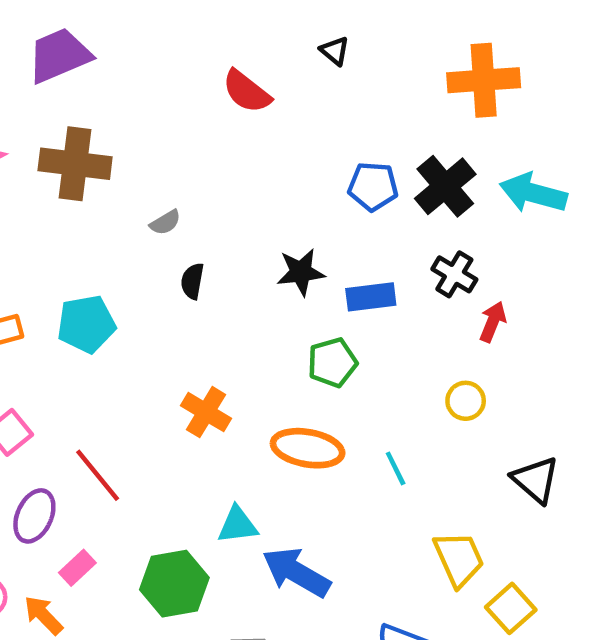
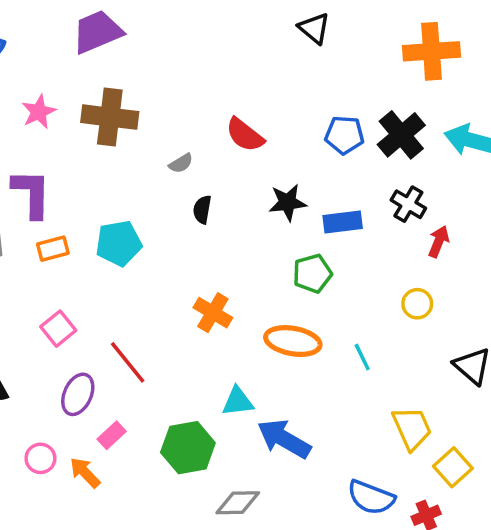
black triangle: (335, 51) -> (314, 28), size x1.4
red semicircle: (247, 92) -> (245, 135), moved

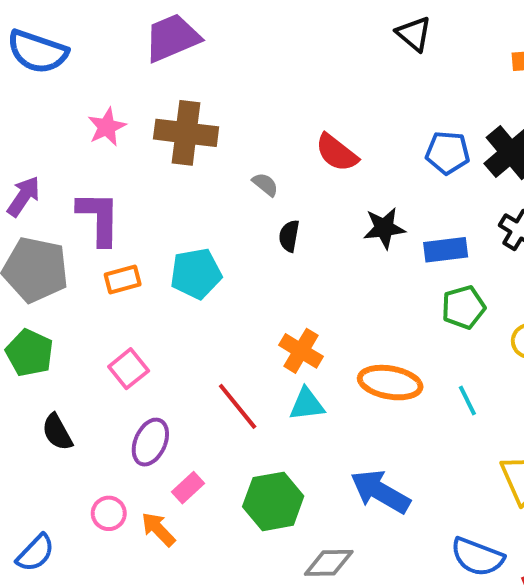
gray semicircle: (181, 163) -> (265, 184), turned -110
green pentagon: (312, 273) -> (463, 307), moved
red line: (128, 362) -> (238, 406), moved
cyan triangle: (238, 401) -> (307, 404), moved

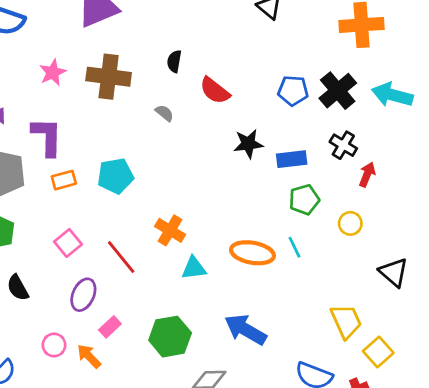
black semicircle: (289, 236) -> (174, 61), moved
orange cross: (301, 351) -> (170, 230), moved
cyan line: (467, 400) -> (294, 247), moved
red line: (238, 406) -> (121, 257), moved

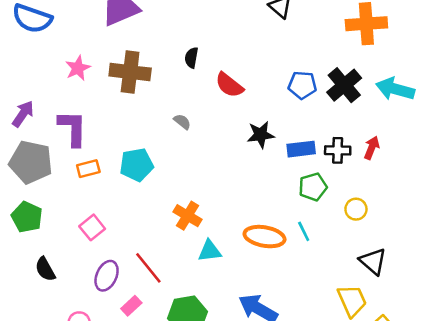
gray semicircle: (164, 113) -> (182, 122), moved
black cross: (343, 145) -> (338, 150), moved, turned -30
red arrow: (367, 174) -> (372, 148), moved
red line: (121, 257) -> (148, 268), moved
black triangle: (394, 272) -> (373, 261), moved

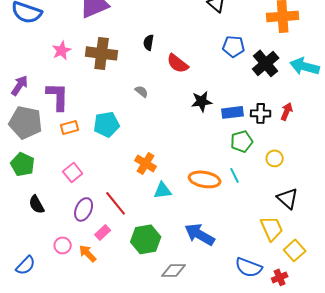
blue pentagon: (302, 85) -> (234, 46), moved

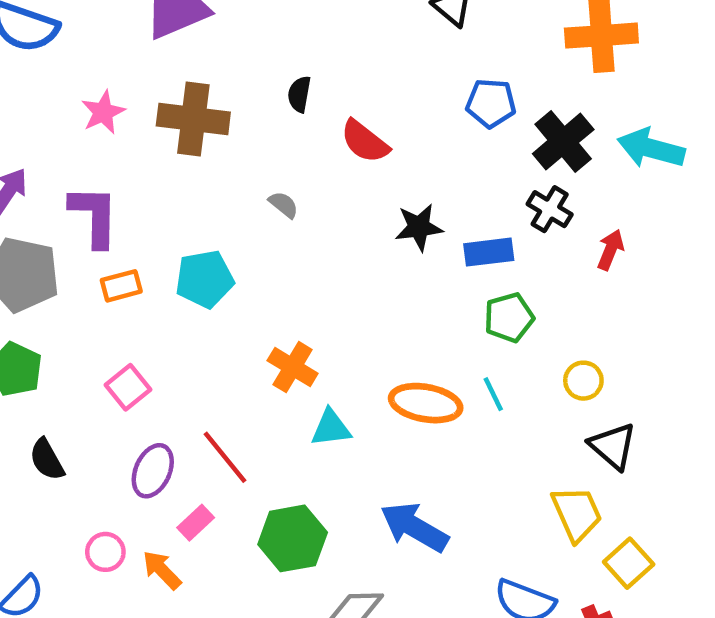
black cross: (261, 113) -> (550, 209), moved, turned 30
yellow circle: (275, 158) -> (583, 381), moved

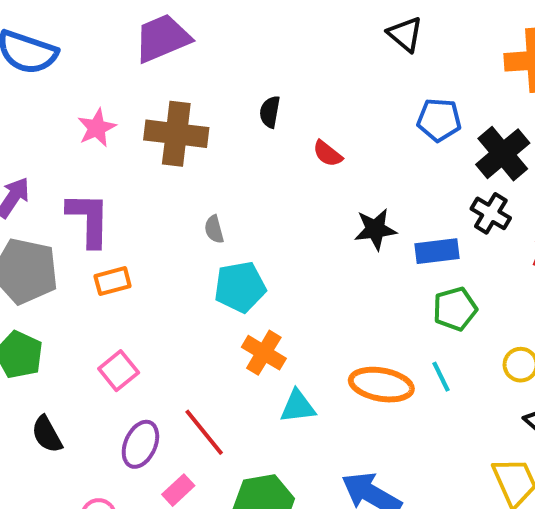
red semicircle: (365, 142) -> (328, 154), size x0.7
gray semicircle: (284, 205) -> (214, 229), moved, turned -144
cyan pentagon: (205, 279) -> (240, 287), moved

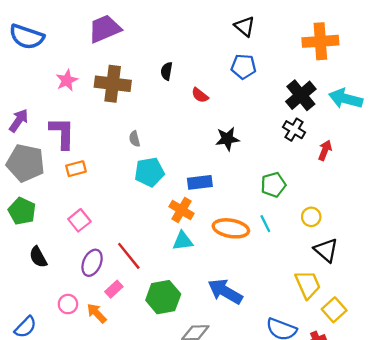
blue pentagon: (439, 120) -> (243, 67), moved
blue rectangle: (437, 251) -> (200, 182), moved
orange cross: (264, 353) -> (182, 210), moved

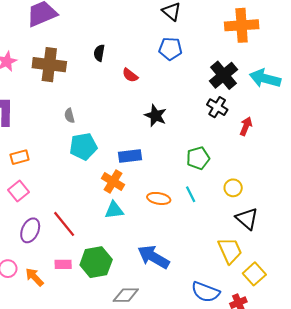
black star: (227, 139) -> (156, 116), turned 30
orange rectangle: (76, 169) -> (20, 157), moved
orange ellipse: (231, 228) -> (159, 198), size x0.7
pink rectangle: (114, 289) -> (63, 264), moved, turned 42

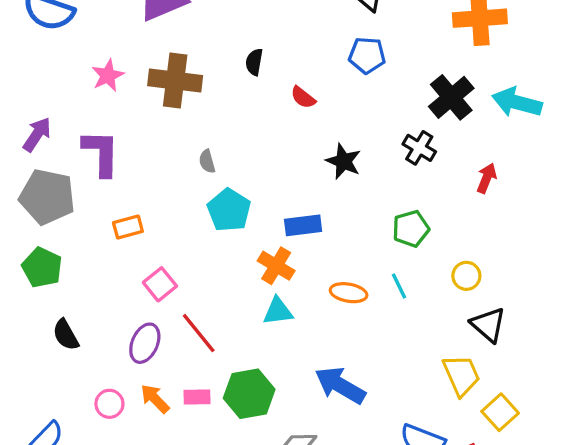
black cross: (217, 107) -> (419, 148), moved
cyan pentagon: (83, 146) -> (229, 210), turned -30
pink square: (18, 191) -> (160, 284), moved
orange arrow: (34, 277) -> (155, 399), moved

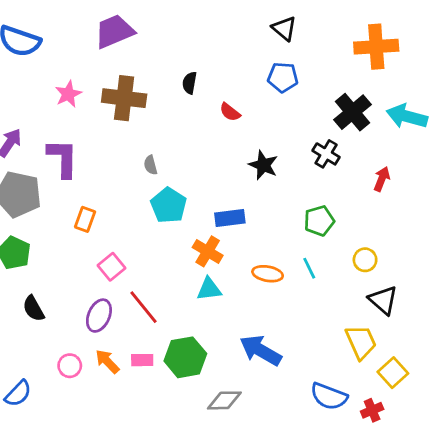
orange rectangle: (128, 227) -> (85, 219), turned -55

